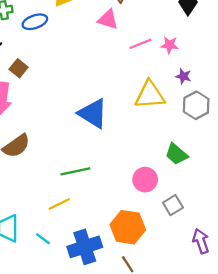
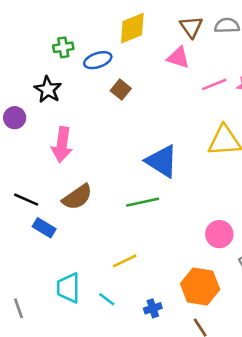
brown square: (19, 68) -> (121, 90), moved
green line: (75, 171) -> (143, 202), moved
blue cross: (85, 247) -> (153, 308), size x0.5

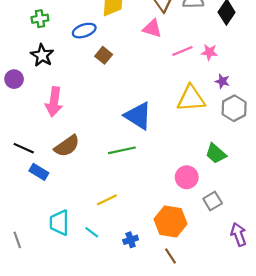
green cross: (63, 47) -> (40, 19), moved

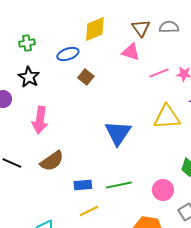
blue triangle: (138, 116) -> (118, 133), turned 32
green line: (122, 150) -> (119, 185), moved
blue rectangle: (39, 172) -> (83, 185), moved, turned -36

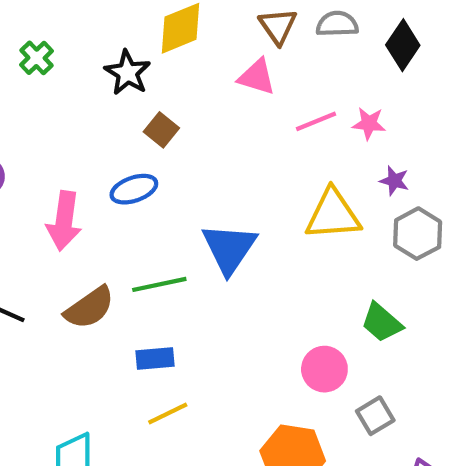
green cross: (27, 43) -> (37, 58), turned -35
blue ellipse: (68, 54) -> (134, 189), moved
black star: (29, 77) -> (128, 73), moved
green line: (119, 185) -> (159, 284), moved

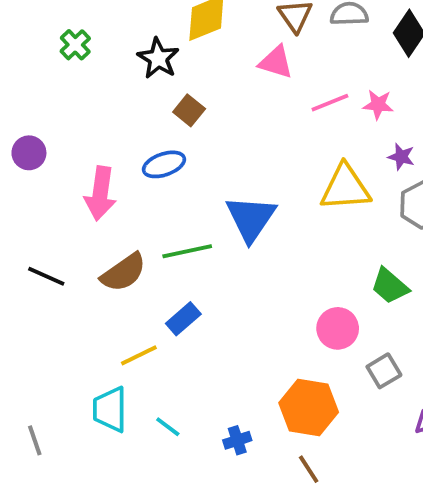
blue rectangle: (155, 359) -> (183, 319), turned -36
yellow line: (168, 414) -> (139, 355), moved

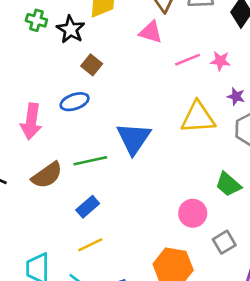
green cross: (75, 45) -> (36, 20), moved, turned -30
yellow line: (139, 355) -> (90, 245), moved

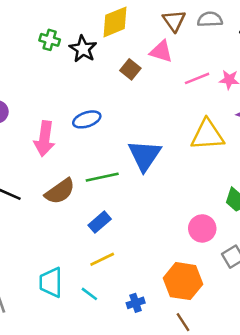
brown square: (92, 65) -> (130, 69), moved

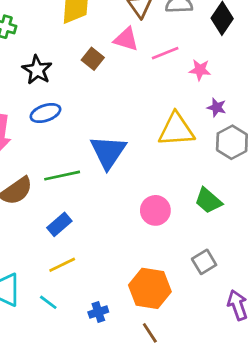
black star: (83, 49) -> (37, 70), moved
pink line: (197, 78) -> (165, 53), moved
pink circle: (202, 228) -> (155, 210), moved

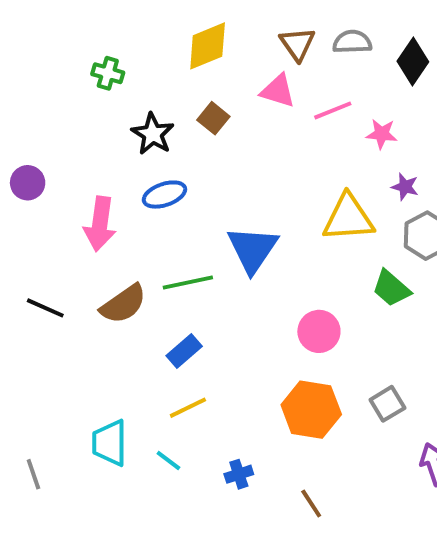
brown square: (93, 59) -> (213, 118), moved
green trapezoid: (208, 201) -> (391, 288), moved
orange hexagon: (150, 288) -> (311, 410), moved

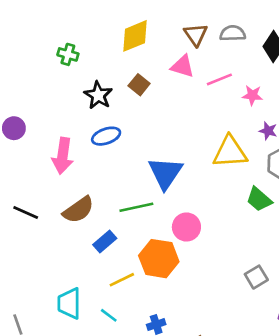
green line: (188, 283) -> (136, 207), moved
pink circle: (319, 331) -> (186, 227), moved
blue rectangle: (184, 351) -> (105, 241), moved
orange hexagon: (311, 410) -> (159, 259), moved

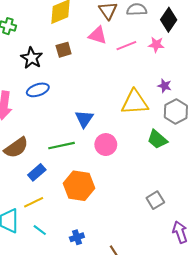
brown square: (139, 85) -> (64, 50), turned 35
pink star: (252, 95) -> (156, 45), moved
blue triangle: (165, 173) -> (84, 119), size x0.7
pink circle: (186, 227) -> (106, 145), moved
yellow line: (122, 280) -> (34, 202), moved

